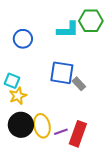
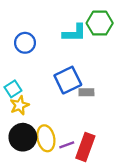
blue square: (62, 73) -> (68, 80), turned -35
cyan square: (12, 81) -> (13, 89), turned 35
gray rectangle: (79, 84) -> (86, 92), turned -48

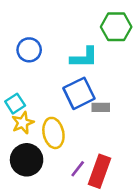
cyan L-shape: (74, 33) -> (84, 57), moved
yellow ellipse: (46, 138) -> (53, 133), moved
purple line: (67, 145) -> (78, 169), turned -32

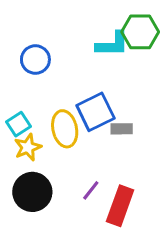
cyan L-shape: (84, 57) -> (112, 44), moved
yellow ellipse: (53, 133) -> (65, 129), moved
purple line: (78, 169) -> (91, 190), moved

